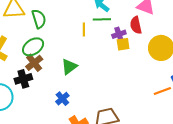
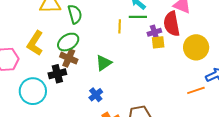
red semicircle: (136, 25) -> (172, 24), size x1.4
brown cross: (34, 63) -> (69, 58), turned -30

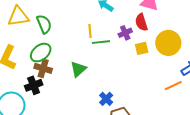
green line: (138, 17) -> (101, 42), moved
red semicircle: (172, 24) -> (141, 22), size x0.7
yellow square: (158, 42) -> (142, 48), moved
blue cross: (96, 95) -> (106, 99), moved

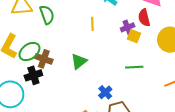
green line: (101, 42) -> (134, 67), moved
yellow square: (142, 48) -> (134, 36), moved, turned 32
green ellipse: (41, 53) -> (29, 51), moved

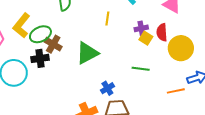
red semicircle: (144, 18) -> (162, 32), moved
green triangle: (79, 61) -> (87, 53), size x1.4

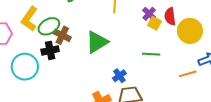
purple cross: (141, 28) -> (149, 14), turned -32

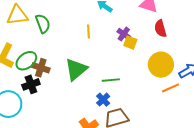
red semicircle: (170, 16) -> (160, 29), moved
yellow circle: (190, 31) -> (161, 65), moved
green line: (151, 54) -> (111, 80), moved

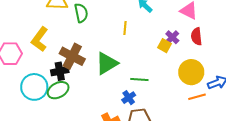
purple cross: (124, 34) -> (172, 37), moved
green ellipse: (26, 61) -> (58, 90), moved
brown cross: (41, 68) -> (72, 56), size x1.4

